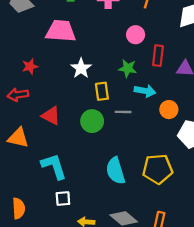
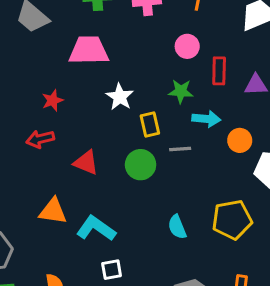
orange triangle: (18, 138) -> (53, 211), moved
cyan L-shape: (54, 166) -> (96, 228), turned -32
cyan semicircle: (116, 171) -> (177, 227), size x0.7

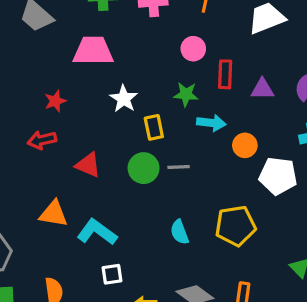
gray line: (180, 149) -> (179, 167), moved

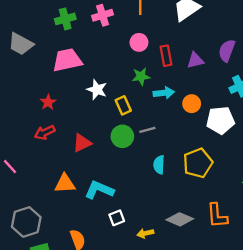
red triangle: (88, 165) -> (82, 143), turned -36
cyan semicircle: (180, 232) -> (159, 165), moved, turned 36

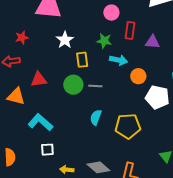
orange triangle: (65, 184) -> (16, 96), moved

